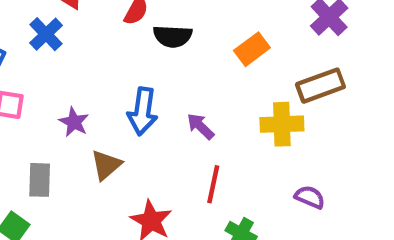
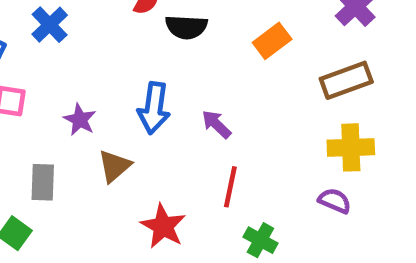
yellow cross: (282, 124) -> (351, 147), moved

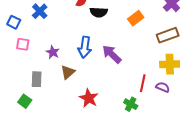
purple arrow: (216, 124) -> (112, 54), size x1.5
red line: (230, 187) -> (143, 83), moved

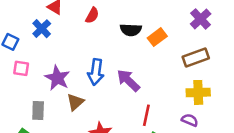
black semicircle: (99, 12) -> (131, 30), moved
purple star: (53, 52) -> (57, 78), size x1.5
red line: (143, 83) -> (146, 115), moved

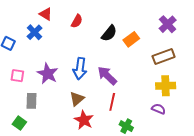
black semicircle: (131, 30) -> (109, 33), turned -54
pink square: (21, 68) -> (17, 76), moved
brown triangle: (75, 102) -> (77, 99), moved
red line: (146, 115) -> (112, 102), moved

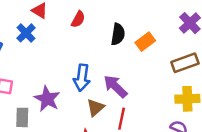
black semicircle: (109, 33) -> (118, 34), turned -30
purple star: (48, 74) -> (47, 99), moved
brown triangle: (77, 99) -> (96, 107), moved

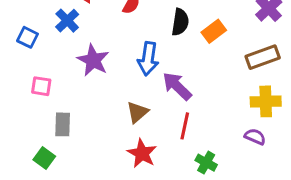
blue arrow: (82, 78) -> (148, 59), moved
purple star: (47, 99) -> (93, 60), moved
brown triangle: (96, 107) -> (137, 112), moved

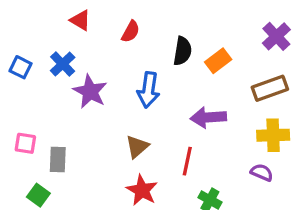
blue cross: (67, 21) -> (63, 64), moved
pink square: (41, 86) -> (25, 143), moved
purple arrow: (177, 86) -> (208, 117), moved, turned -48

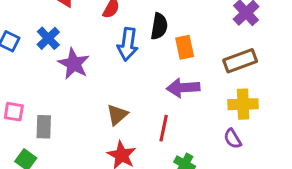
orange rectangle: (218, 61) -> (185, 47), moved, turned -65
blue arrow: (148, 90) -> (128, 44), moved
purple semicircle: (262, 172) -> (233, 139), turned -144

